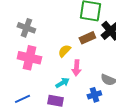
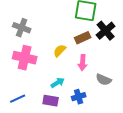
pink arrow: (76, 68) -> (83, 63), moved
blue cross: (94, 95) -> (79, 97), moved

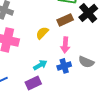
blue cross: (79, 97) -> (64, 66), moved
purple rectangle: (51, 101) -> (33, 83), turned -35

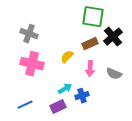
gray semicircle: (86, 62) -> (114, 74), moved
blue cross: (64, 66) -> (82, 96), moved

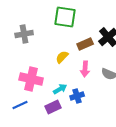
green square: (93, 17) -> (65, 17), moved
gray cross: (29, 34) -> (24, 34), turned -30
pink cross: (32, 64) -> (31, 79), moved

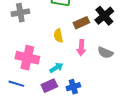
yellow semicircle: (62, 57) -> (58, 36), turned -56
blue cross: (77, 96) -> (73, 87), moved
blue line: (20, 105) -> (16, 84), turned 42

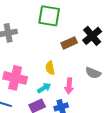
yellow semicircle: (58, 36) -> (50, 68), moved
pink arrow: (81, 48) -> (69, 86), moved

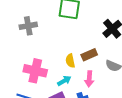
brown rectangle: (69, 43) -> (89, 55), moved

